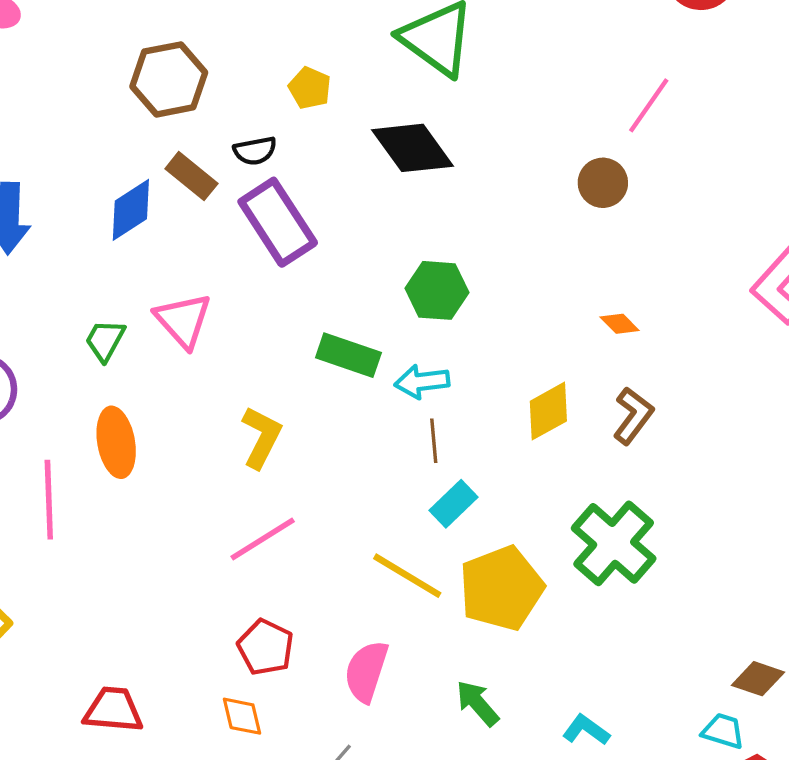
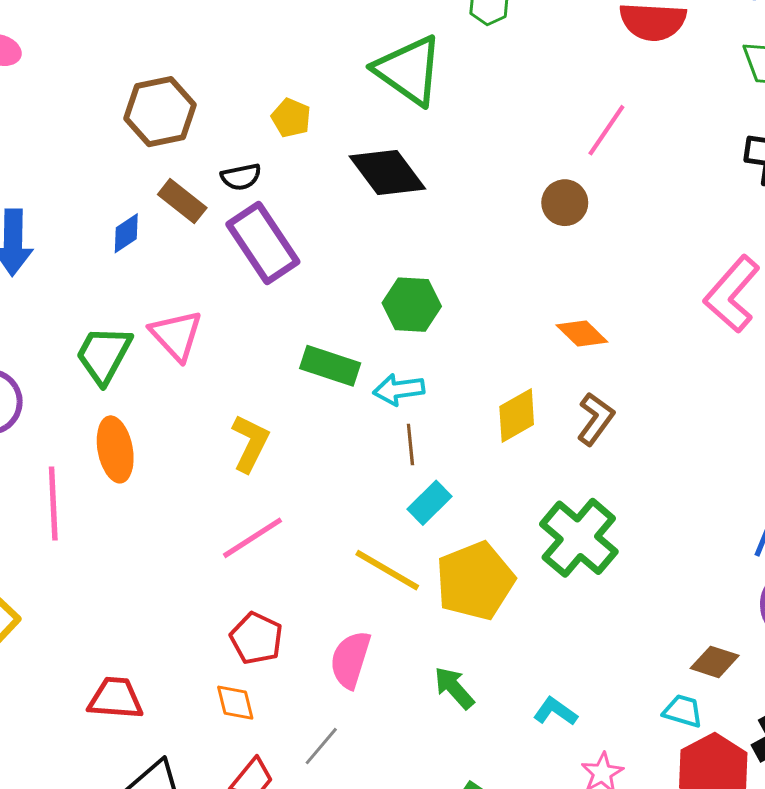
blue diamond: (131, 210) -> (126, 233), size x0.7
orange diamond: (620, 324) -> (582, 334), size x1.4
green trapezoid: (105, 340) -> (104, 355), size x1.5

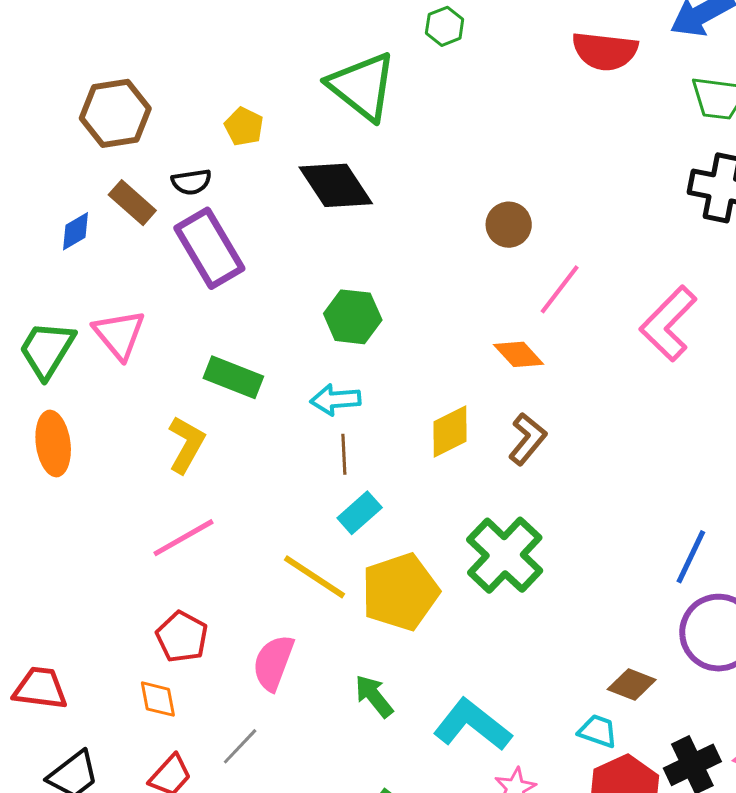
pink line: (606, 130) -> (560, 289), moved
green rectangle: (330, 366) -> (233, 377), moved
cyan L-shape: (555, 711) -> (472, 725), size x1.8

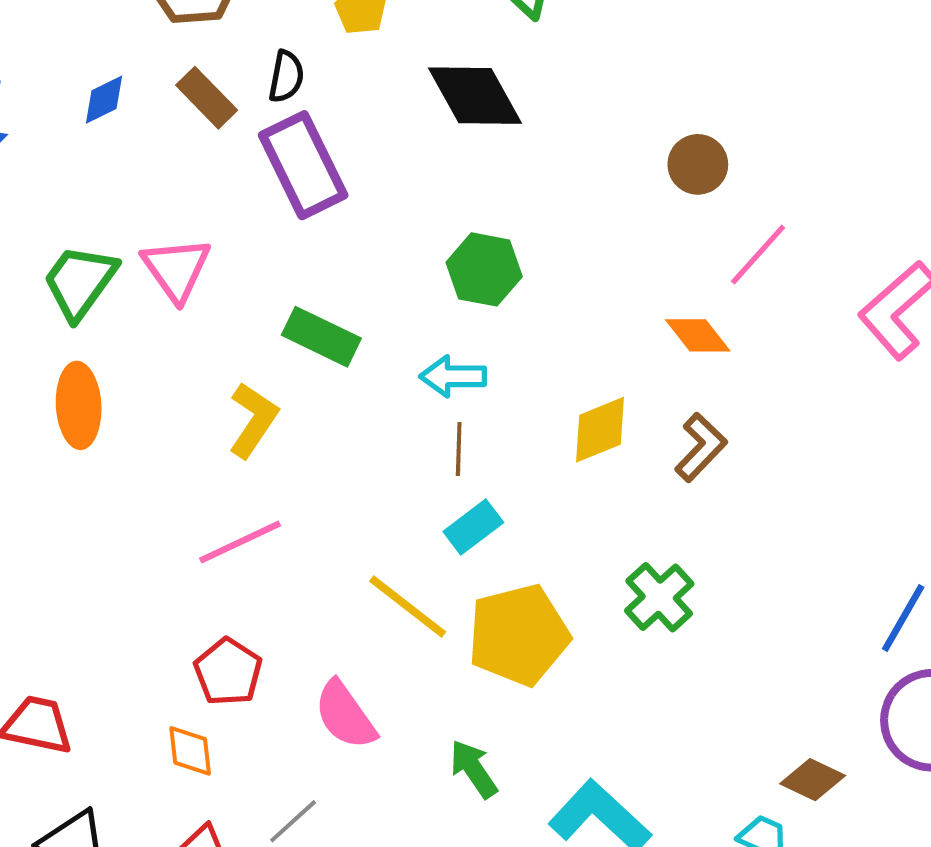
black semicircle: (191, 182) -> (286, 76), turned -75
blue diamond: (76, 231) -> (104, 100), moved
green cross: (505, 555) -> (659, 597), size x0.7
pink semicircle: (273, 663) -> (345, 715), turned -60

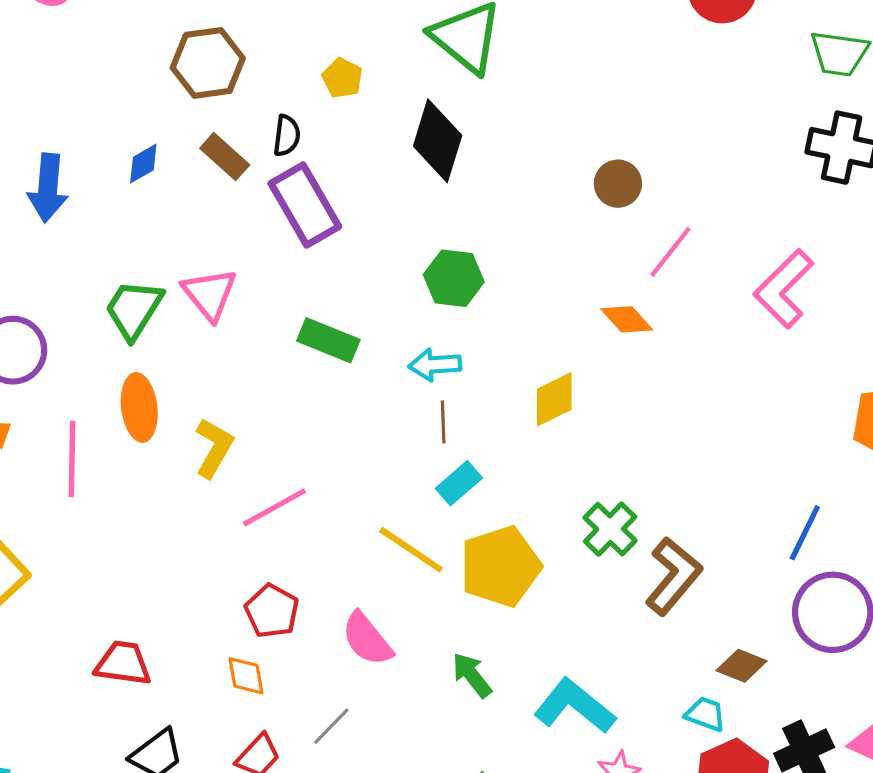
black diamond: (475, 96) -> (438, 141), turned 50
yellow L-shape: (253, 420) -> (214, 448), moved
brown L-shape: (701, 447) -> (673, 576), moved, size x1.4

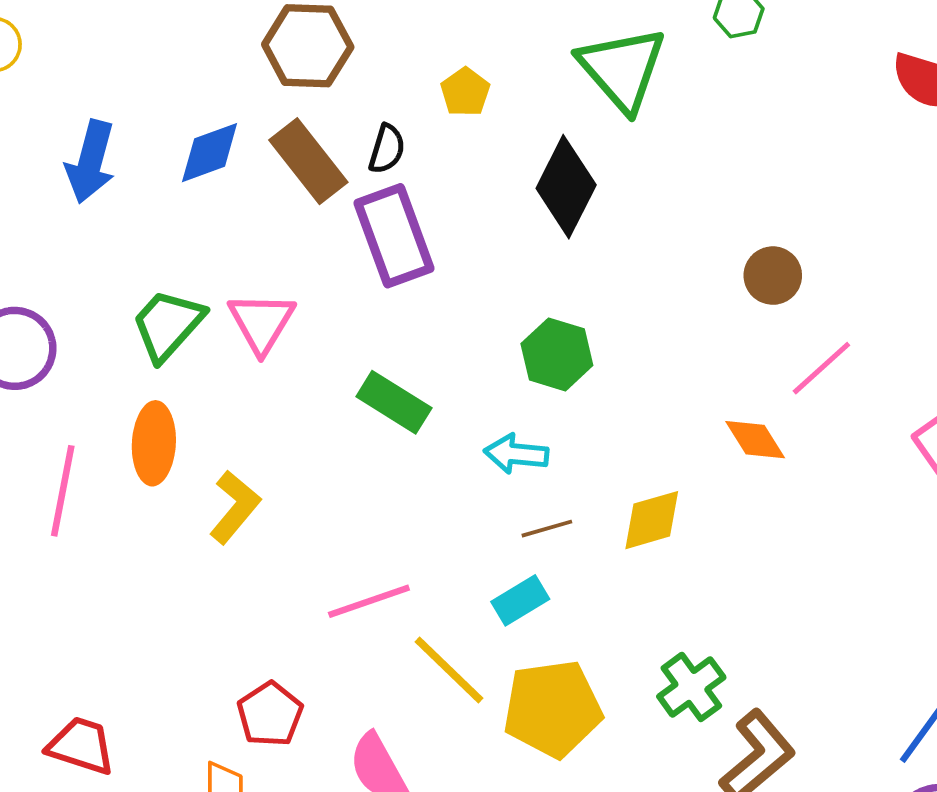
brown rectangle: (225, 157) -> (308, 161), size x1.4
blue diamond: (143, 164) -> (210, 153), size x1.4
brown line: (443, 422) -> (547, 529), moved, turned 66
pink line: (275, 507) -> (369, 601), moved

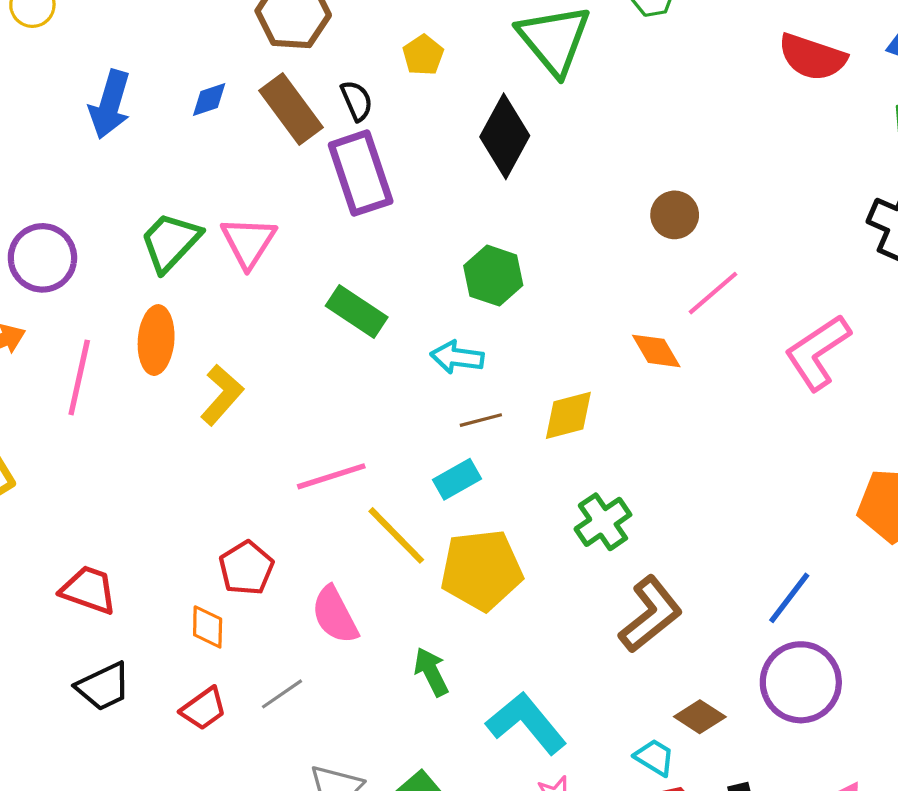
black semicircle: (387, 149) -> (357, 101), turned -42
blue diamond: (210, 153) -> (209, 100), size x0.7
green cross: (691, 687) -> (603, 522), moved

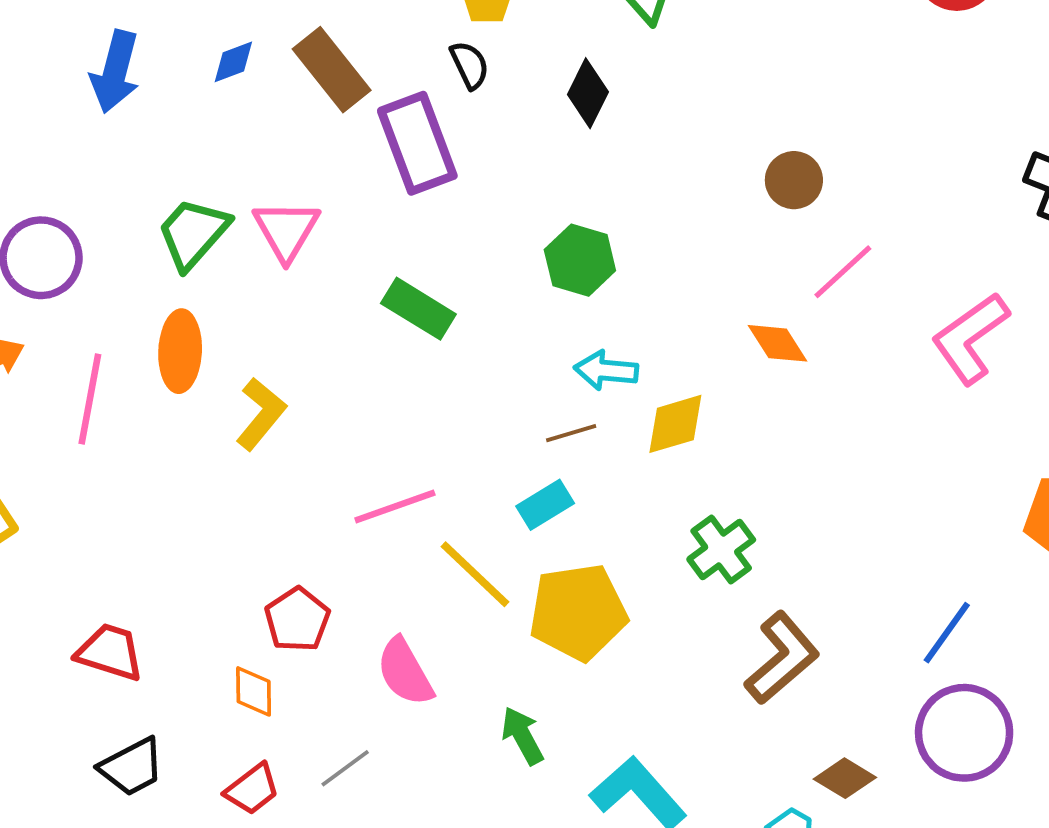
black semicircle: (357, 101) -> (470, 65), moved
black diamond: (505, 136) -> (588, 93), size x0.7
cyan arrow: (457, 357) -> (606, 370), moved

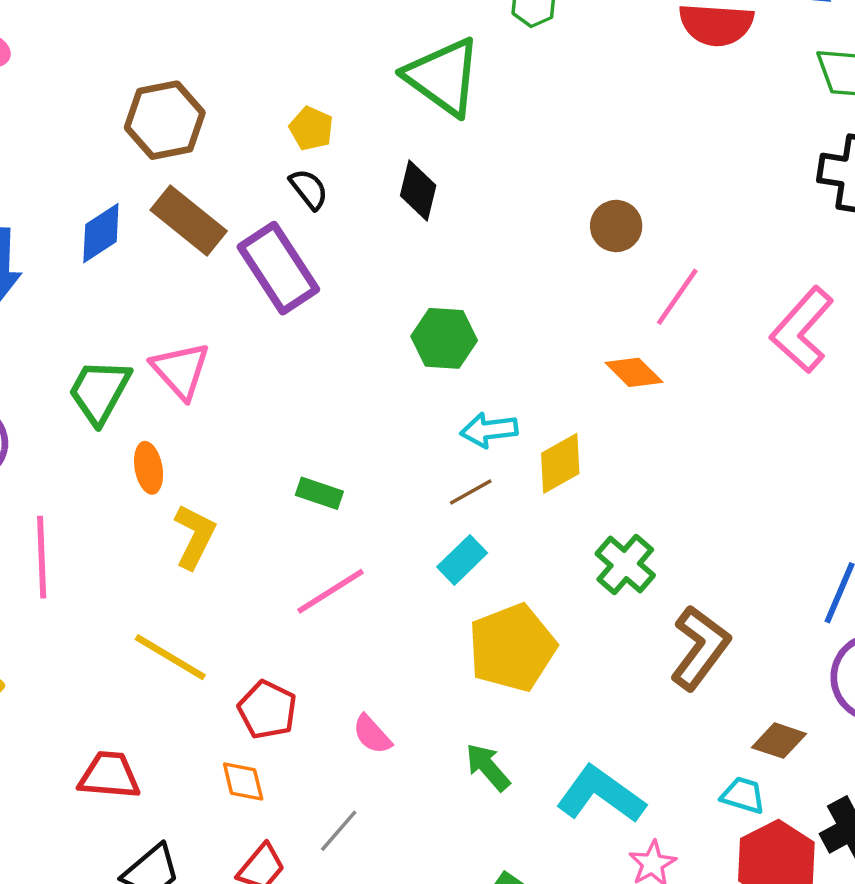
blue diamond: (233, 62) -> (101, 233), size x1.4
green rectangle: (418, 309) -> (319, 493), moved, size x0.7
orange ellipse: (180, 351) -> (149, 468), moved, size x0.7
yellow line: (475, 574) -> (170, 657), moved
pink semicircle: (405, 672) -> (372, 734), size x0.7

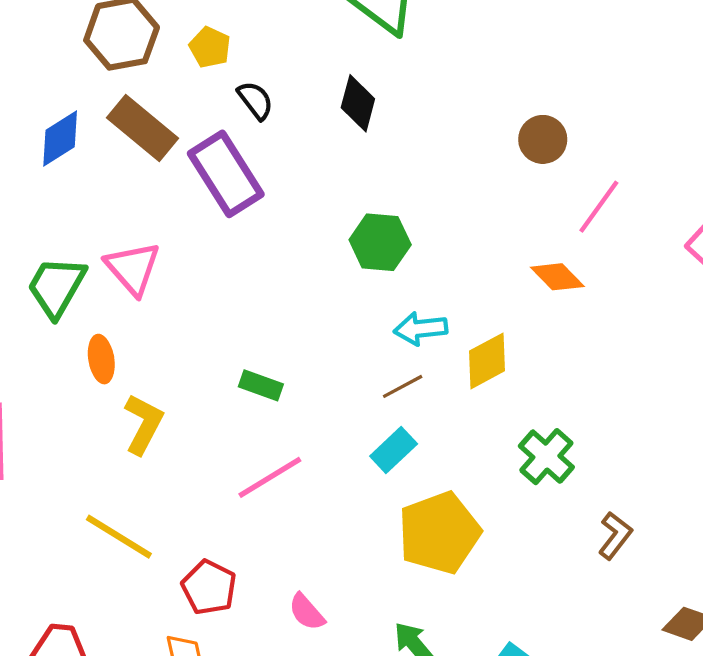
yellow pentagon: (311, 129) -> (210, 47), moved
brown L-shape: (700, 648) -> (615, 536), size x0.6

